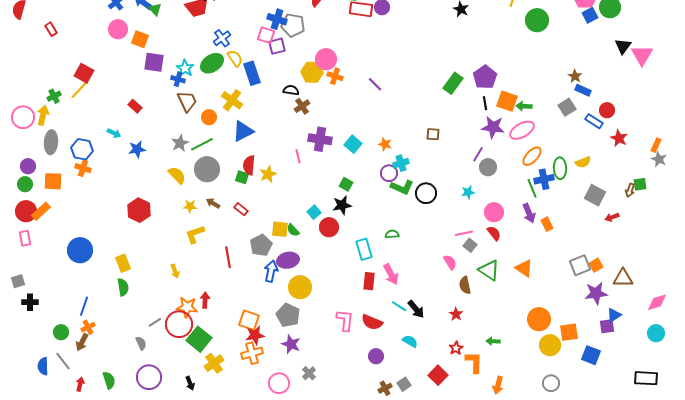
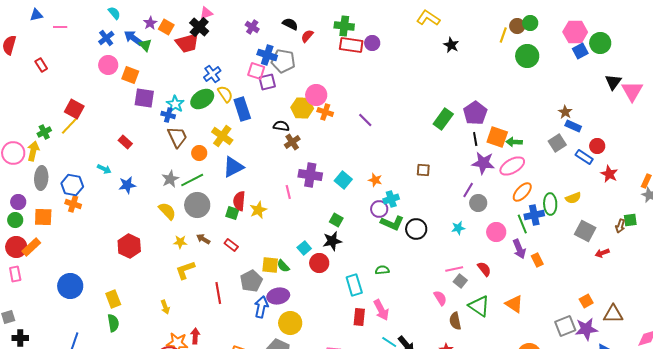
pink circle: (494, 212) -> (496, 232), moved
gray square: (580, 265) -> (565, 326), moved

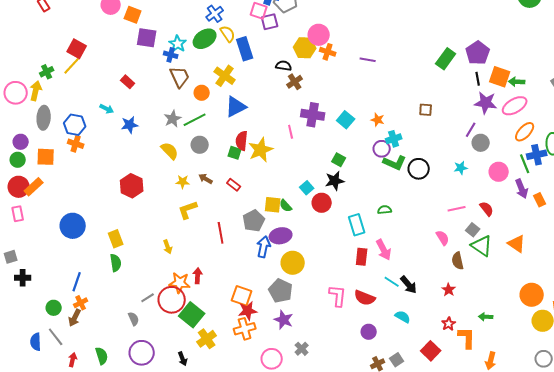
purple line: (365, 120) -> (368, 60), turned -35
gray circle: (197, 205) -> (200, 145), size x0.7
yellow star: (258, 210) -> (261, 150), size x1.4
gray square: (460, 281) -> (473, 230), moved

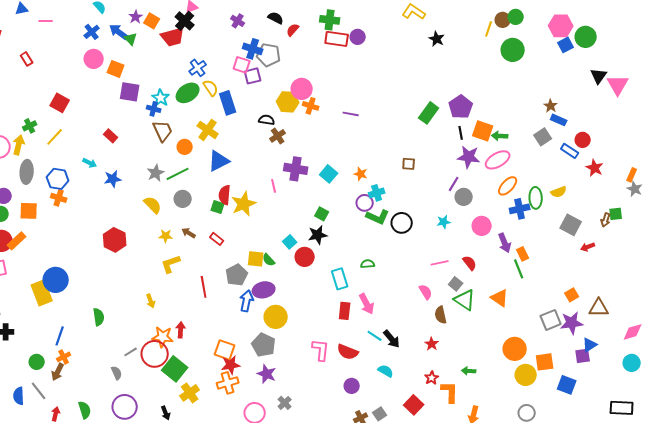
yellow line: (72, 66) -> (55, 137), moved
green line: (525, 164) -> (519, 269), moved
yellow rectangle: (116, 239) -> (42, 293), moved, size x1.4

